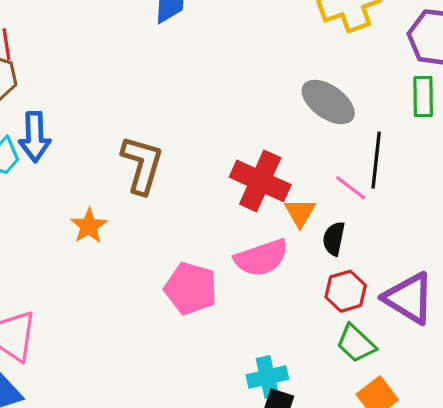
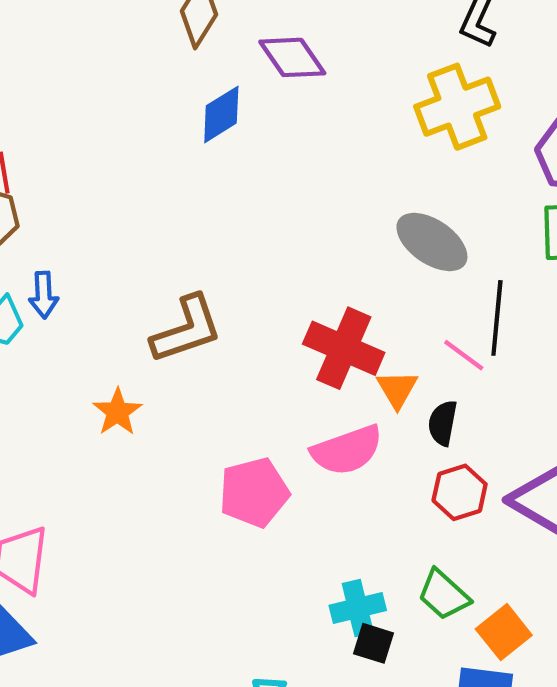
blue arrow: (35, 137) -> (44, 295), size x0.7
brown L-shape: (142, 165) -> (187, 329), turned 56
pink pentagon: (191, 288) -> (254, 492), turned -30
green trapezoid: (356, 343) -> (444, 595), moved

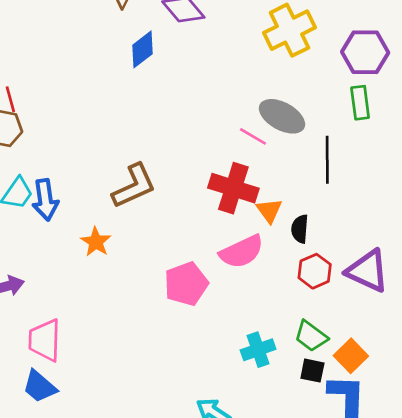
blue arrow: (44, 295) -> (45, 200), moved, size x1.4
pink line: (464, 355) -> (253, 136), moved
black square: (374, 643) -> (312, 371), moved

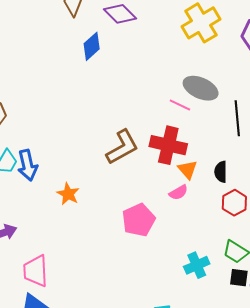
brown L-shape: (134, 186) -> (122, 147), moved
orange triangle: (269, 210) -> (187, 170), moved
pink semicircle: (242, 252) -> (178, 192), size x0.6

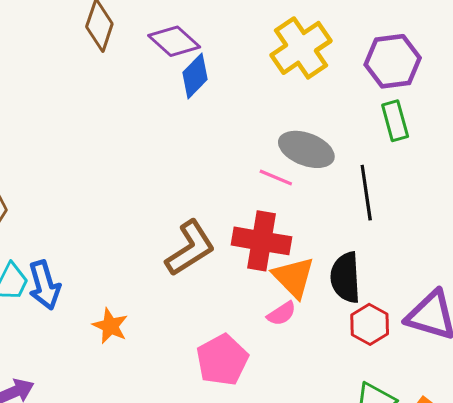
blue diamond: (92, 46) -> (195, 76), moved
orange triangle: (187, 170) -> (294, 277), size x1.4
black semicircle: (221, 172) -> (346, 277), size x1.5

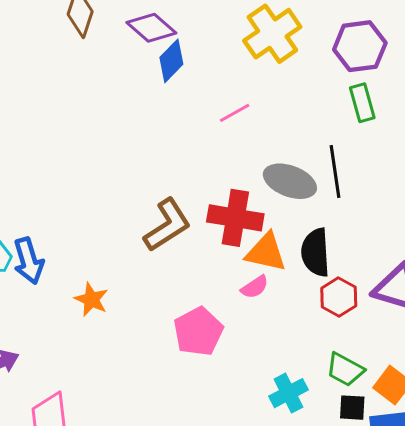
gray ellipse: (306, 149) -> (290, 181), moved
pink line: (276, 177) -> (235, 113), moved, turned -52
orange triangle: (294, 277) -> (266, 252), turned -33

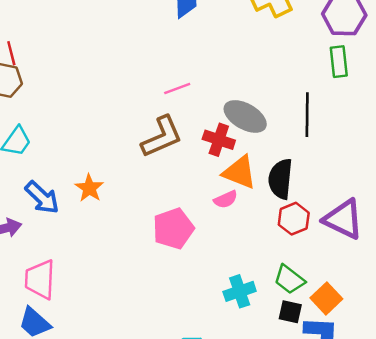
pink line: (235, 113) -> (177, 88), moved
gray ellipse: (290, 181) -> (245, 116), moved
red cross: (235, 218) -> (219, 140), size x0.7
blue arrow: (29, 261) -> (42, 197), moved, turned -39

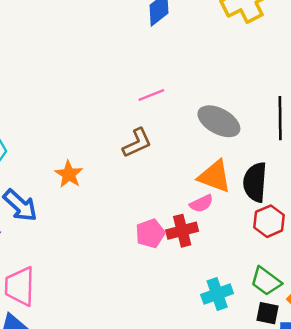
brown L-shape: (162, 137) -> (137, 143), size x0.7
red cross: (219, 140) -> (182, 231), moved, turned -32
orange star: (89, 188) -> (69, 174), moved
pink pentagon: (173, 229) -> (150, 233), size x0.7

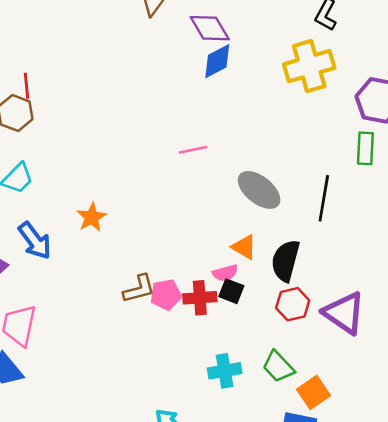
brown L-shape: (137, 143) -> (139, 289), moved
orange triangle: (215, 176) -> (244, 247), size x0.7
black square: (267, 313) -> (231, 291), moved

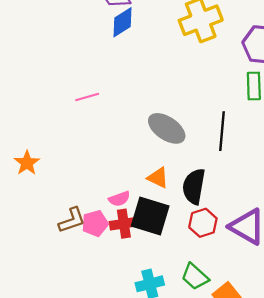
pink line: (193, 150) -> (87, 97), moved
pink semicircle: (225, 273) -> (119, 199), moved
black square: (231, 291) -> (150, 216), size x1.8

